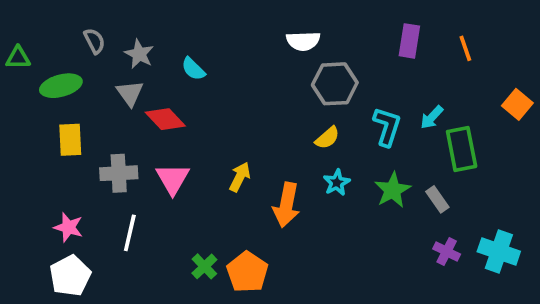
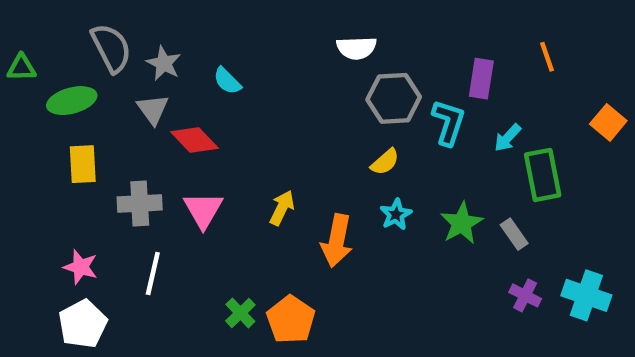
gray semicircle: (94, 41) -> (111, 48), size x1.6
purple rectangle: (409, 41) -> (481, 79), moved
cyan L-shape: (387, 127) -> (448, 122), moved

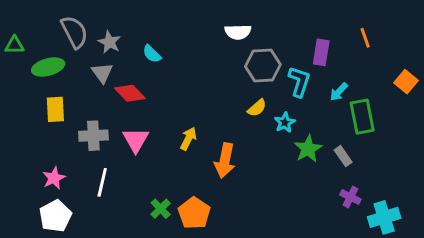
cyan star: (396, 214) -> (285, 123), moved
pink star: (81, 267) -> (54, 178), turned 30
cyan cross: (586, 295) -> (384, 217), moved, turned -36

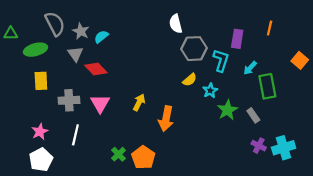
white semicircle: (238, 32) -> (176, 24), turned 78
orange line: (365, 38) -> (270, 28), turned 32
cyan semicircle: (152, 54) -> (101, 37), moved, turned 96
cyan cross: (384, 217) -> (284, 148), moved

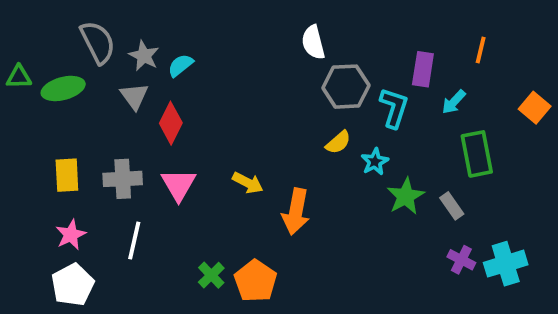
green triangle: (11, 33) -> (19, 77), moved
cyan arrow: (250, 68) -> (454, 102), moved
red diamond: (96, 69) -> (171, 123), turned 70
yellow rectangle: (41, 81) -> (67, 175), moved
yellow arrow: (139, 102) -> (248, 183), turned 91

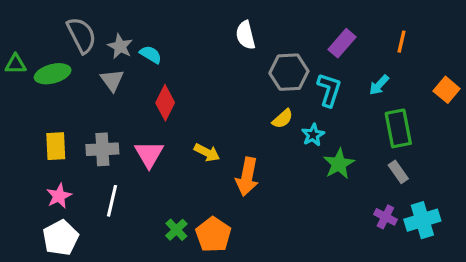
white semicircle: (313, 42) -> (246, 35), moved
cyan semicircle: (180, 65) -> (151, 54), turned 70
purple rectangle: (423, 69) -> (342, 43), moved, turned 32
red diamond: (171, 123) -> (165, 103), moved
gray rectangle: (452, 206) -> (398, 172), moved

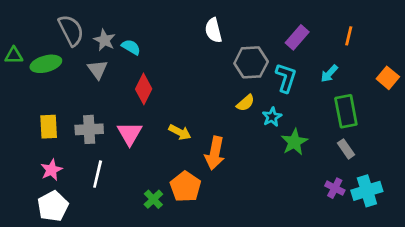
orange pentagon: (213, 235) -> (185, 187), moved

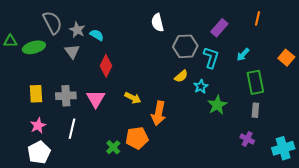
orange line: (349, 36) -> (257, 18), moved
gray rectangle: (346, 149) -> (255, 110), turned 40
orange pentagon: (185, 187) -> (137, 138), turned 30
cyan cross: (367, 191) -> (283, 148), moved

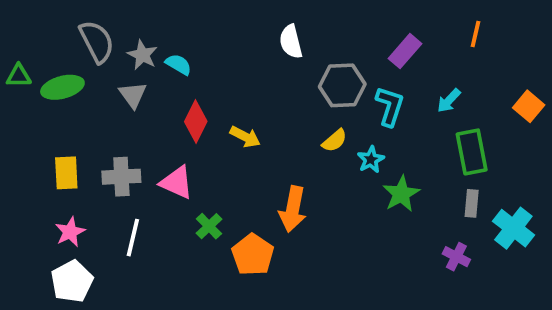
yellow arrow: (133, 98) -> (245, 137), moved
pink triangle: (96, 99) -> (177, 182), turned -36
orange pentagon: (137, 138) -> (253, 255), turned -30
green cross: (113, 147) -> (209, 226), moved
cyan cross: (283, 148) -> (513, 228), moved, turned -35

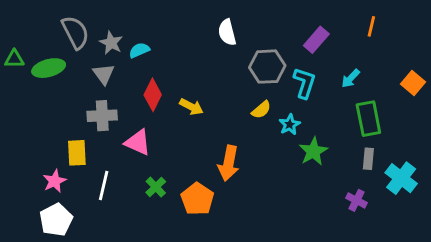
cyan semicircle: (179, 64) -> (139, 50), turned -54
yellow rectangle: (66, 173) -> (77, 153), moved
gray cross: (121, 177) -> (102, 116), moved
green cross: (209, 226) -> (156, 187), moved

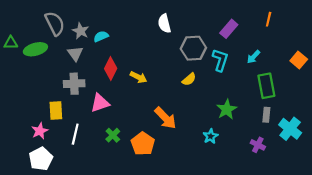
cyan star: (290, 125) -> (211, 136), moved
pink triangle: (138, 142) -> (100, 103), turned -42
orange arrow: (229, 163) -> (165, 118), turned -55

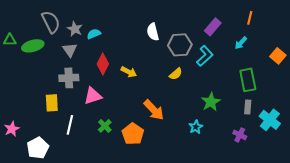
white semicircle: (164, 23) -> (153, 32), moved
cyan arrow: (254, 57) -> (241, 43), moved
cyan L-shape: (220, 60) -> (205, 56), turned 30
pink star: (40, 131) -> (12, 129), moved

